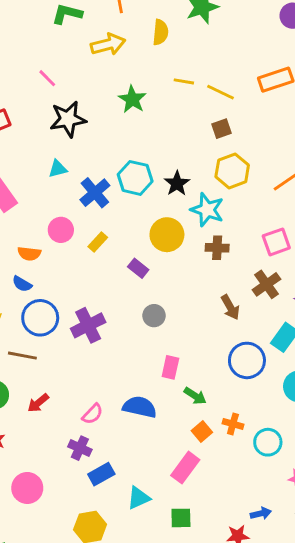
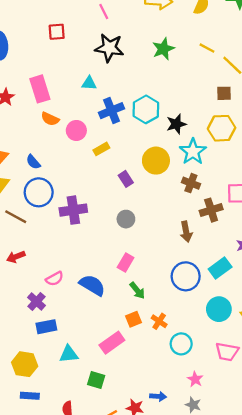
orange semicircle: (29, 254) -> (50, 119), moved
brown cross: (266, 284) -> (211, 210), moved

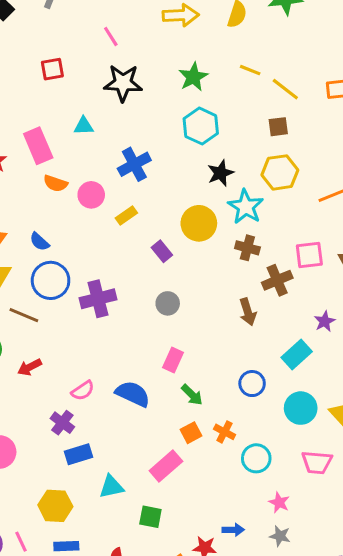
cyan triangle: (89, 83) -> (84, 126), moved
cyan hexagon: (146, 109) -> (201, 126), moved
blue circle: (186, 276) -> (252, 384), moved, size x0.7

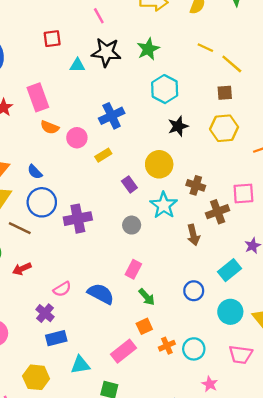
green star: (193, 77) -> (148, 49), moved
cyan triangle: (84, 126) -> (77, 65), moved
cyan star: (246, 207) -> (164, 205), moved
orange cross: (225, 432) -> (167, 346), moved, turned 35

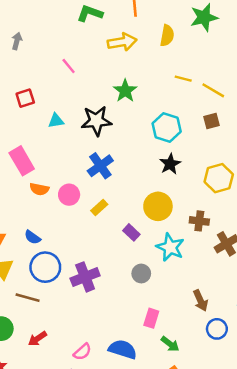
black star: (106, 52) -> (96, 121), moved
cyan hexagon: (165, 89) -> (167, 127), moved
yellow hexagon: (224, 128) -> (219, 178), moved
brown arrow: (193, 235) -> (200, 301), moved

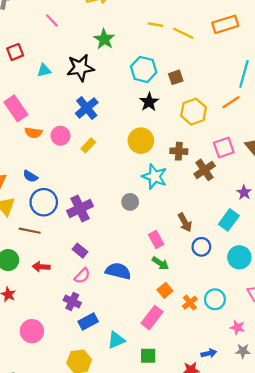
brown square: (212, 121) -> (176, 77), moved
purple rectangle: (131, 232) -> (80, 251), moved
pink rectangle: (151, 318) -> (156, 239), moved, turned -42
red arrow: (37, 339) -> (41, 267), turned 42

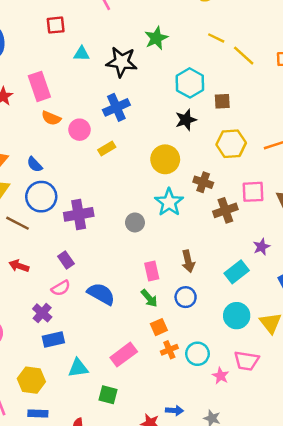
blue circle: (201, 247) -> (186, 297), moved
orange square: (165, 290) -> (159, 327), moved
pink star: (237, 327) -> (221, 376), moved

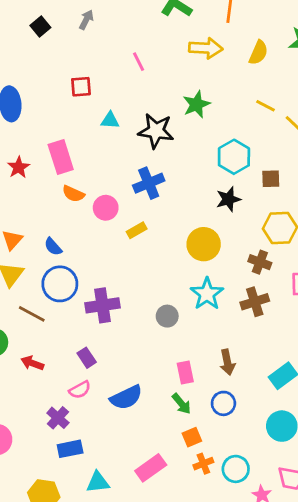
brown cross: (203, 182) -> (260, 262), moved
brown cross: (225, 210) -> (255, 302), moved
blue semicircle: (101, 294) -> (126, 397), turned 124

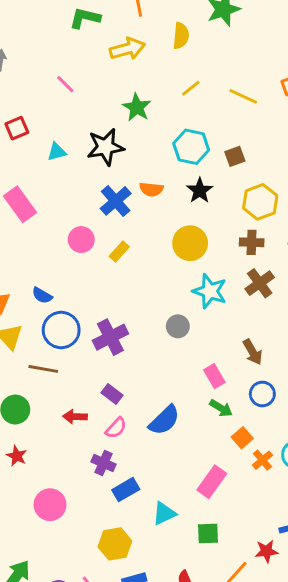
yellow line: (266, 106) -> (191, 88), moved, turned -48
orange semicircle: (73, 194) -> (151, 189), moved
red arrow: (32, 363) -> (75, 416), moved

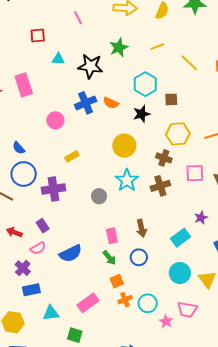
yellow rectangle: (119, 252) -> (72, 156), moved

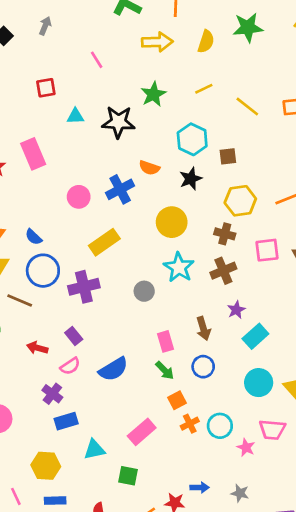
blue cross: (86, 103) -> (120, 189), moved
yellow rectangle: (72, 156) -> (104, 242), size x1.6
purple star: (201, 218) -> (236, 310), moved

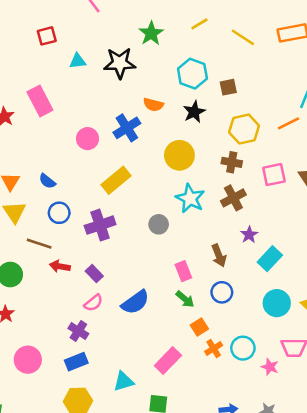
blue circle: (43, 271) -> (59, 213), size x0.7
red arrow: (37, 348) -> (60, 266), moved
blue rectangle: (66, 421) -> (76, 362), moved

